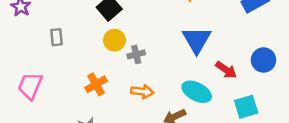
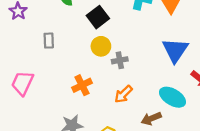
orange arrow: (142, 92) -> (123, 94), turned 126

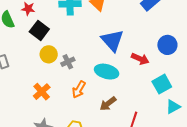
cyan ellipse: (173, 97) -> (107, 72), moved

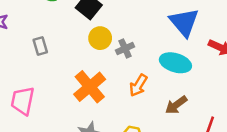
orange cross: (42, 92) -> (90, 87), size x1.4

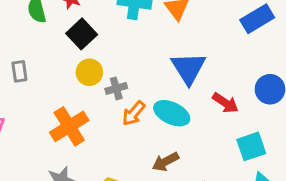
orange arrow: (138, 85) -> (134, 113), moved

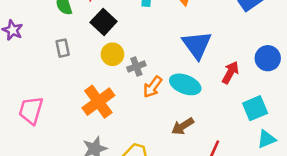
gray rectangle: (19, 71) -> (63, 48), moved
red arrow: (225, 103) -> (230, 72), turned -90

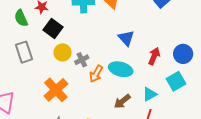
blue triangle: (197, 45) -> (126, 38), size x0.7
gray rectangle: (63, 48) -> (24, 52), size x1.5
blue circle: (268, 58) -> (183, 54), moved
cyan triangle: (267, 139) -> (150, 94), moved

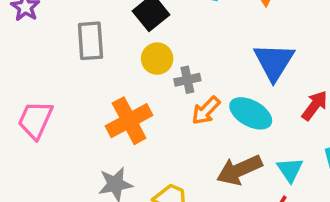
blue triangle: (126, 38) -> (274, 62), size x1.4
cyan triangle: (150, 94) -> (290, 170), turned -49
brown arrow: (122, 101) -> (239, 170), size x1.4

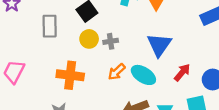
gray cross: (187, 80) -> (111, 41), moved
orange cross: (129, 121) -> (70, 75), turned 32

